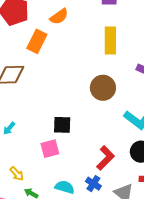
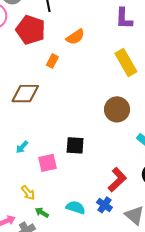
orange rectangle: (37, 41) -> (52, 61), size x0.6
yellow rectangle: (110, 41) -> (126, 62), turned -32
pink square: (50, 149) -> (47, 163), moved

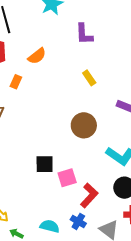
yellow rectangle: (126, 62) -> (89, 78), size x0.6
pink square: (47, 163) -> (67, 178), moved

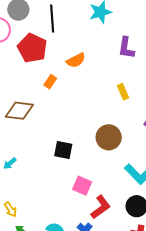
black square: (45, 164) -> (63, 150), moved
pink square: (67, 178) -> (82, 186), turned 30

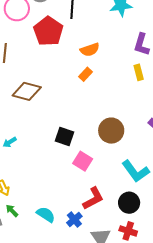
orange rectangle: (50, 82) -> (86, 74), moved
yellow rectangle: (123, 92) -> (139, 72), moved
pink square: (82, 186) -> (83, 161), moved

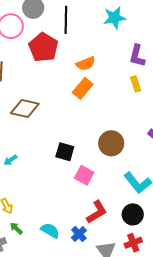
orange rectangle: (86, 74) -> (83, 88), size x1.5
red cross: (128, 231) -> (133, 243), turned -36

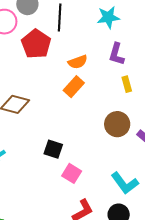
purple L-shape: (137, 56) -> (116, 54), moved
brown circle: (111, 143) -> (117, 124), moved

